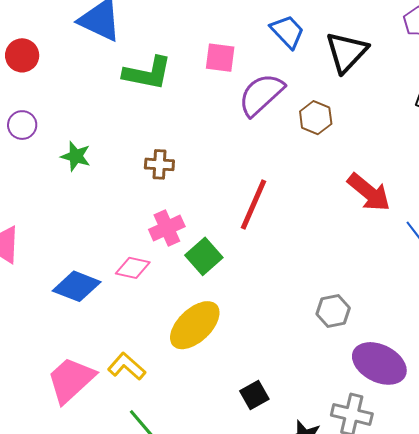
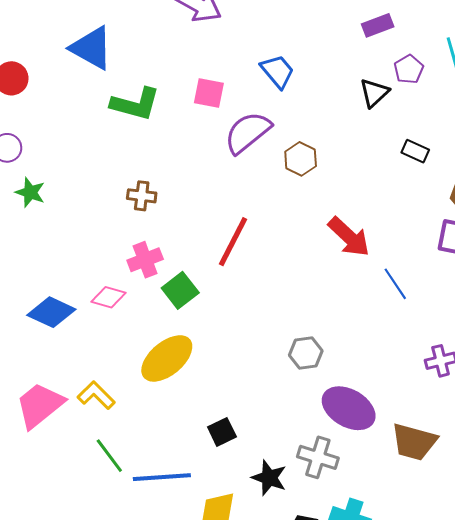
black triangle: (346, 52) -> (374, 93), moved, size x0.7
green star: (76, 156) -> (30, 192), moved

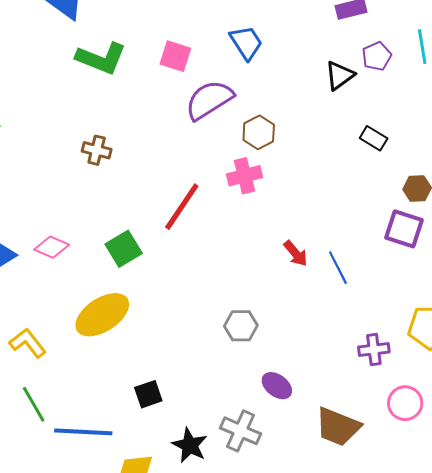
red arrow: (349, 237) -> (296, 253), moved, size x0.6
pink cross: (145, 260) -> (244, 176), moved
purple ellipse: (349, 408) -> (277, 386), size x0.6

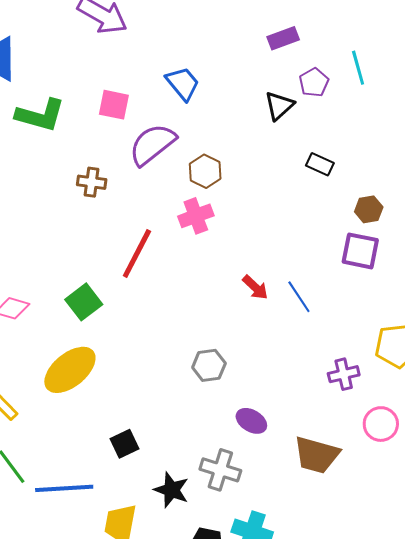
brown cross: (97, 150) -> (92, 182), moved

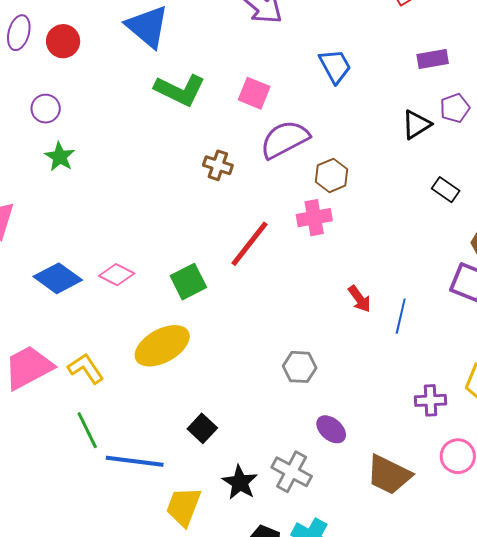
blue trapezoid: (183, 83) -> (335, 66), moved
blue line: (299, 297) -> (401, 316), turned 36
black square: (125, 444) -> (202, 428), turned -32

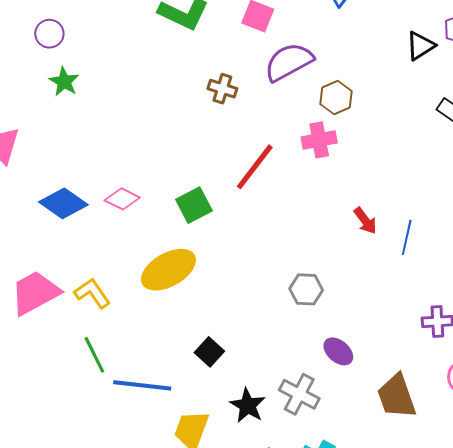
brown trapezoid: (389, 475) -> (397, 396), turned 45

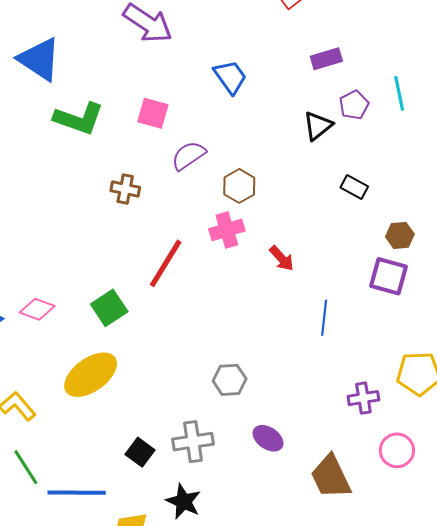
purple semicircle: (289, 62) -> (189, 156), size x0.7
red arrow: (365, 221) -> (282, 258), moved
gray cross: (299, 394) -> (193, 442), moved, turned -30

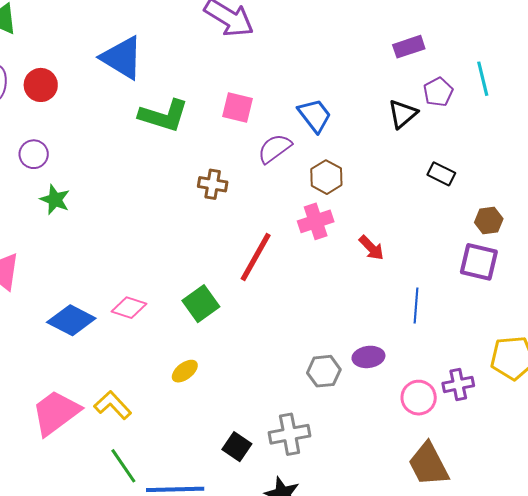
blue trapezoid: (230, 77) -> (315, 115), moved
yellow ellipse: (91, 375) -> (185, 371), size x0.5
purple ellipse: (268, 438) -> (368, 357), moved, turned -40
pink circle: (397, 450) -> (419, 398), moved

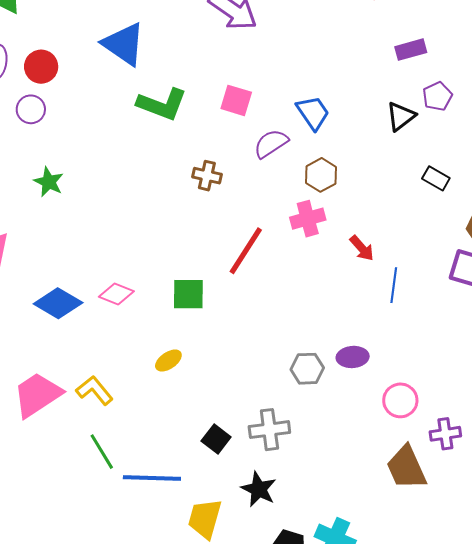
purple circle: (34, 154) -> (31, 109), moved
green square: (201, 304) -> (188, 294), turned 33
blue line: (416, 306) -> (394, 285), moved
purple cross: (458, 384) -> (445, 434), moved

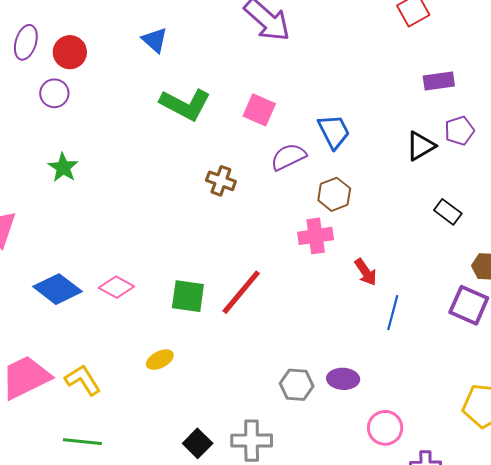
blue triangle: (124, 44) -> (155, 40), size x0.6
red line: (246, 251) -> (241, 292), moved
green line: (102, 452) -> (82, 442), turned -60

